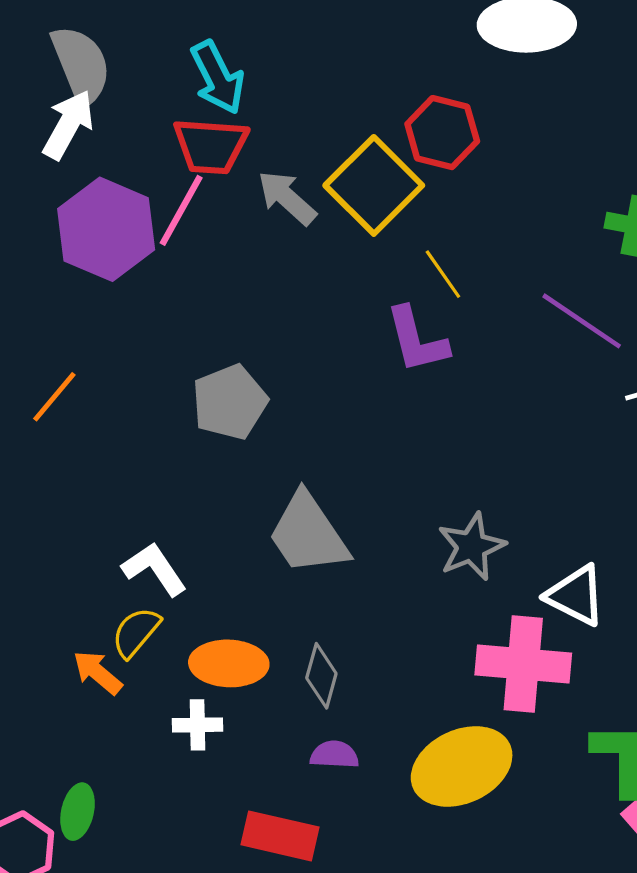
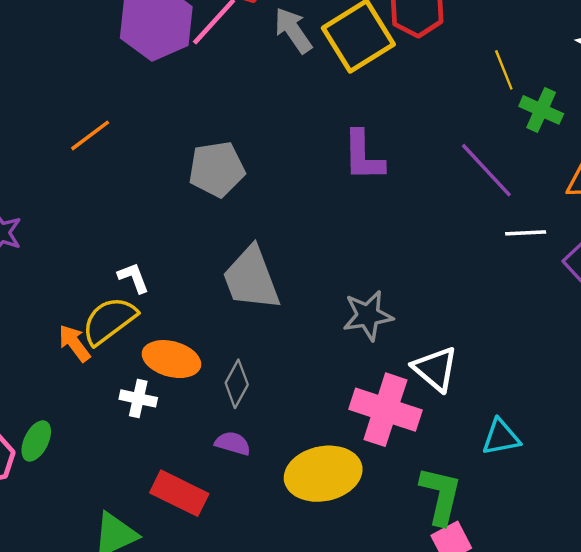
yellow line: (443, 274) -> (504, 70), moved
white L-shape: (154, 569) -> (133, 278), size x0.7
yellow semicircle: (136, 632) -> (109, 321), size x1.4

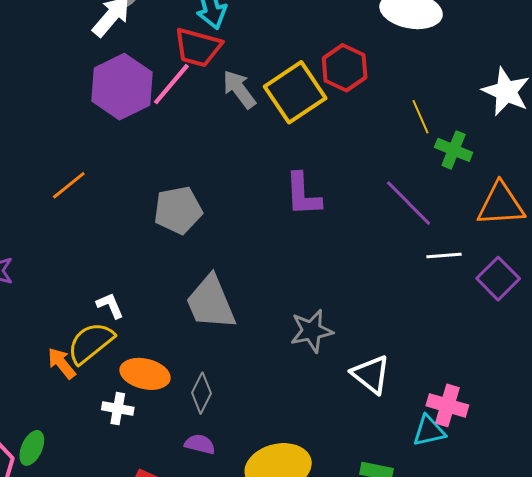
pink cross: (385, 410) -> (447, 405), moved, size x0.7

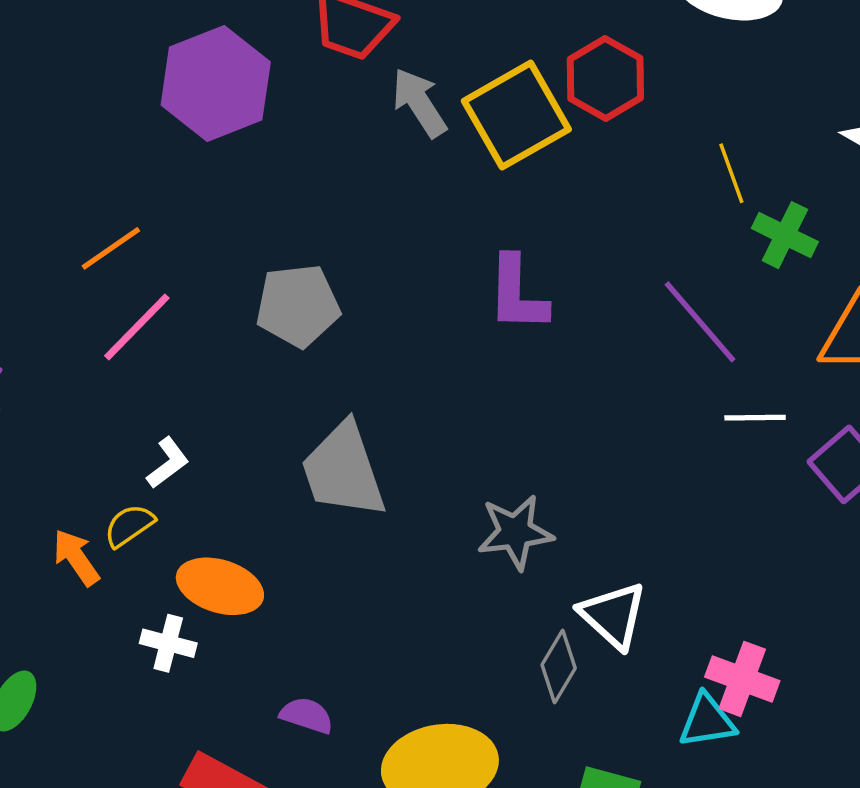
pink line: (171, 84) -> (137, 327), moved
white L-shape: (110, 305) -> (168, 463), turned 72
yellow semicircle: (91, 343) -> (129, 525), size x0.6
gray diamond: (201, 393) -> (559, 667), moved

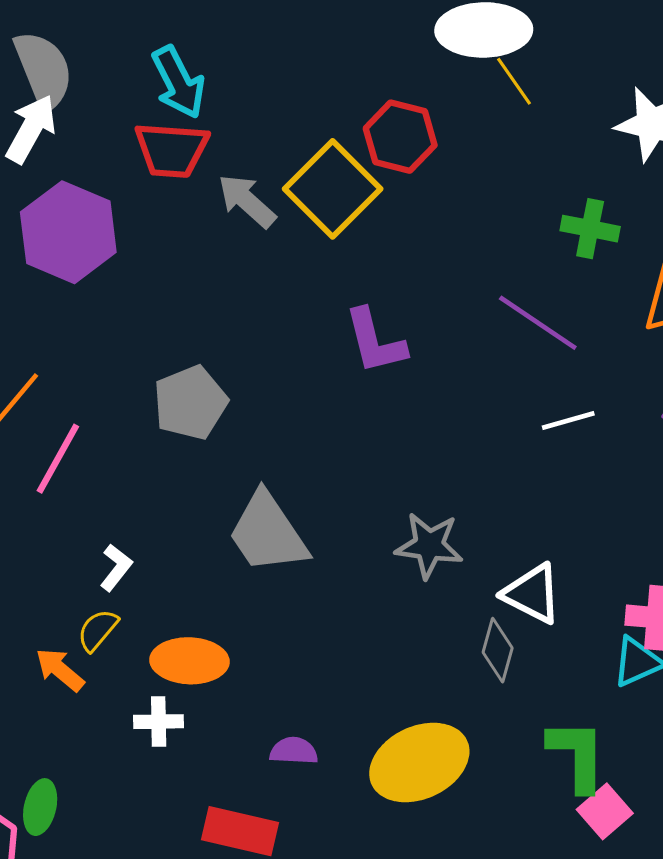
yellow line: (731, 173) -> (514, 81), moved
white line: (755, 418) -> (568, 420), moved
gray star: (515, 532) -> (429, 545), turned 30

